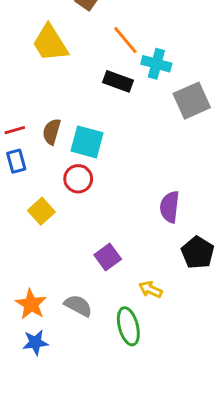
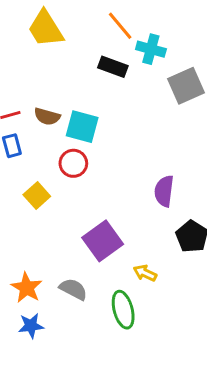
brown semicircle: (52, 132) -> (47, 116), turned -90
purple square: (108, 257) -> (103, 241), size x1.5

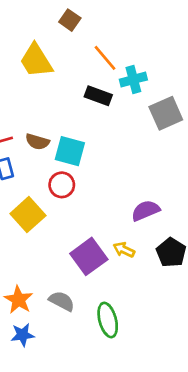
cyan cross: (151, 49) -> (133, 80), turned -30
purple semicircle: (164, 191) -> (146, 211), turned 60
yellow square: (37, 196) -> (28, 215), size x1.4
yellow arrow: (145, 273) -> (124, 250), moved

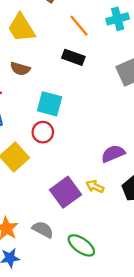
cyan cross: (133, 80) -> (118, 19), moved
brown semicircle: (37, 142) -> (20, 69), moved
green ellipse: (108, 320) -> (81, 245), turned -40

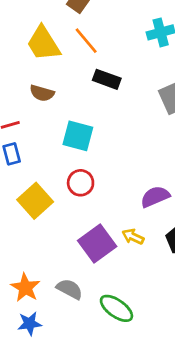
orange line: (79, 26) -> (86, 41), moved
red circle: (43, 132) -> (81, 183), moved

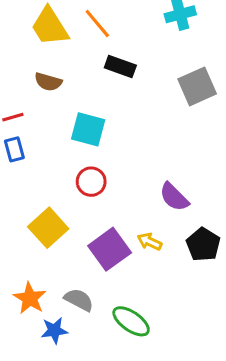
purple semicircle: (155, 197) -> (174, 197), turned -112
yellow square: (35, 201) -> (48, 228), moved
blue star: (30, 324) -> (54, 331), moved

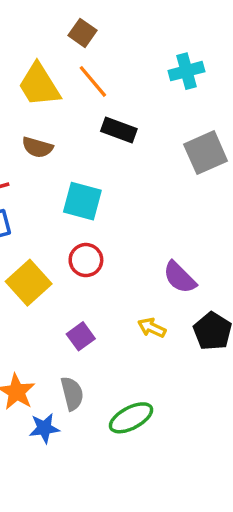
yellow square: (48, 228) -> (29, 283), moved
purple square: (110, 249) -> (81, 336), moved, size x0.6
gray semicircle: (79, 300) -> (72, 394), turned 48
green ellipse: (131, 321) -> (131, 418), turned -63

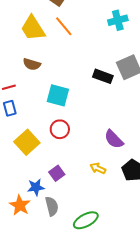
black rectangle: (119, 130) -> (103, 76), moved
blue star: (44, 428) -> (36, 187), moved

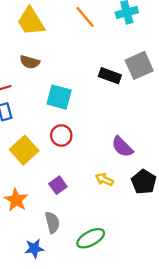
orange line: (64, 26) -> (85, 17), moved
blue star: (36, 187) -> (34, 248), moved
orange star: (20, 205) -> (16, 200), moved

